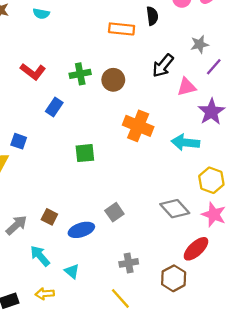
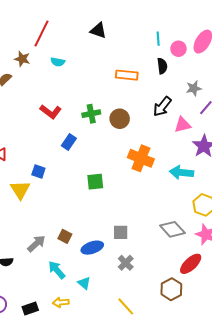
black semicircle: (152, 16) -> (162, 66), moved
gray square: (114, 212) -> (121, 232), turned 35
gray cross: (129, 263) -> (126, 263), moved, turned -35

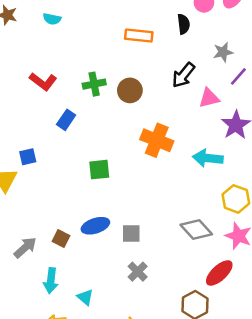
blue square: (38, 171) -> (28, 157), turned -32
blue ellipse: (92, 248) -> (95, 226), moved
cyan arrow: (57, 270) -> (51, 281), turned -132

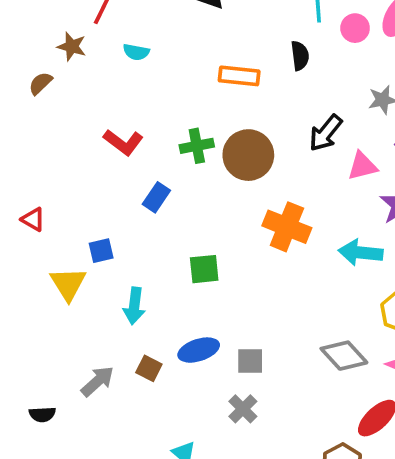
black semicircle: (184, 24) -> (300, 56), moved
orange rectangle: (139, 36) -> (239, 76), moved
brown circle: (130, 90) -> (248, 155), size x1.4
gray cross: (138, 272) -> (243, 409), moved
cyan arrow: (51, 281) -> (134, 306), moved

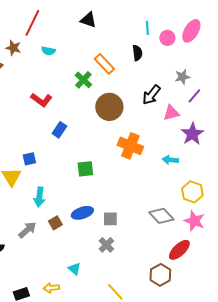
orange rectangle: (239, 76) -> (104, 64), turned 40
green cross: (197, 146) -> (83, 80), moved, turned -36
cyan arrow: (361, 253) -> (170, 160), size x0.7
cyan arrow: (134, 306) -> (39, 197), moved
brown square: (149, 368) -> (55, 223), turned 32

